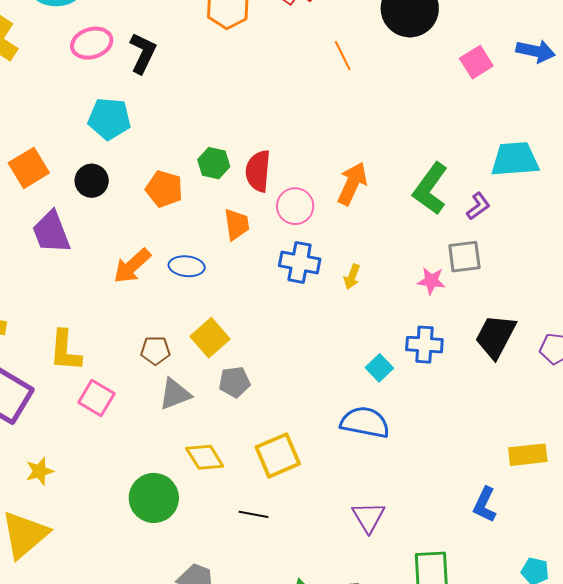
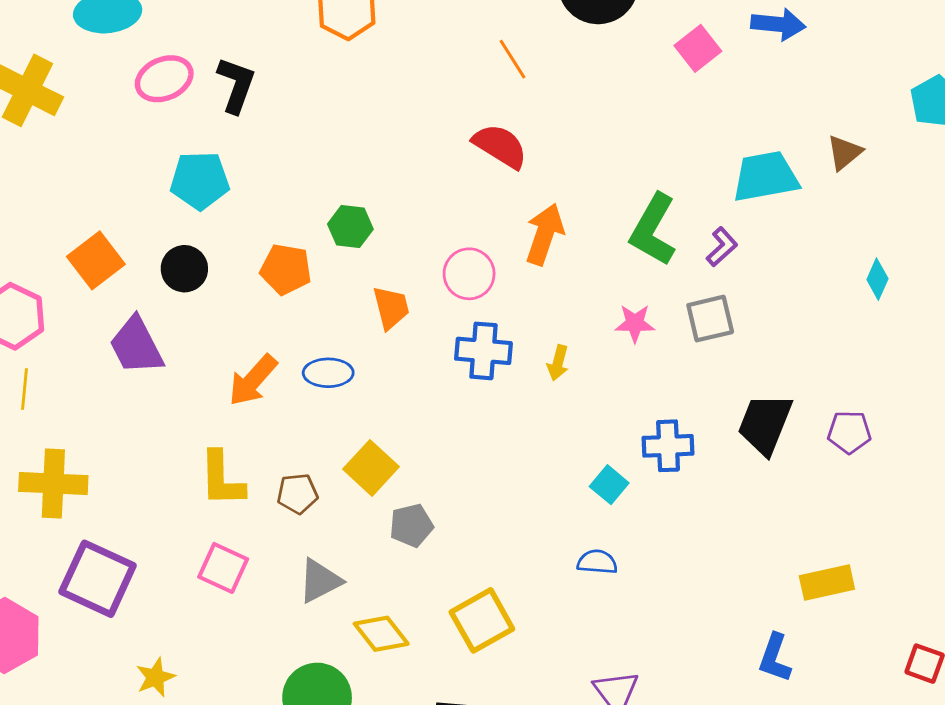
red semicircle: (258, 171) -> (500, 146), moved, turned 123
pink star: (431, 281) -> (635, 323), moved
yellow L-shape: (65, 351) -> (222, 479), moved
gray triangle: (175, 394) -> (320, 581), moved
blue semicircle: (365, 422) -> (597, 562), size x0.6

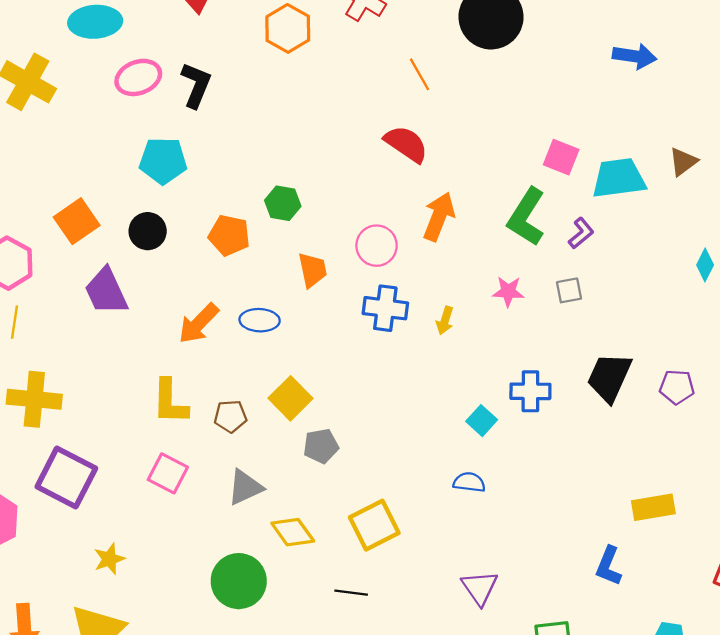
pink square: (698, 48) -> (561, 157), moved, turned -33
gray square: (710, 319) -> (569, 290), size x0.7

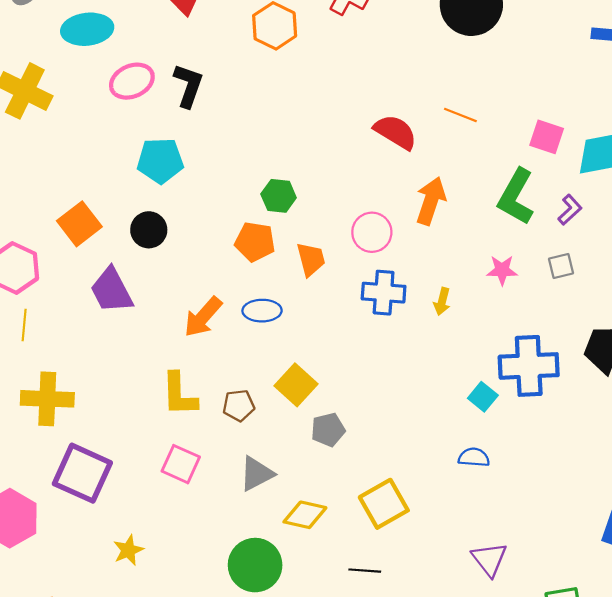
orange line: (419, 74) -> (460, 115), moved, turned -36
orange pentagon: (229, 235) -> (255, 242), moved
blue cross: (530, 391) -> (529, 366), size x1.5
yellow diamond: (293, 532) -> (305, 515), turned -39

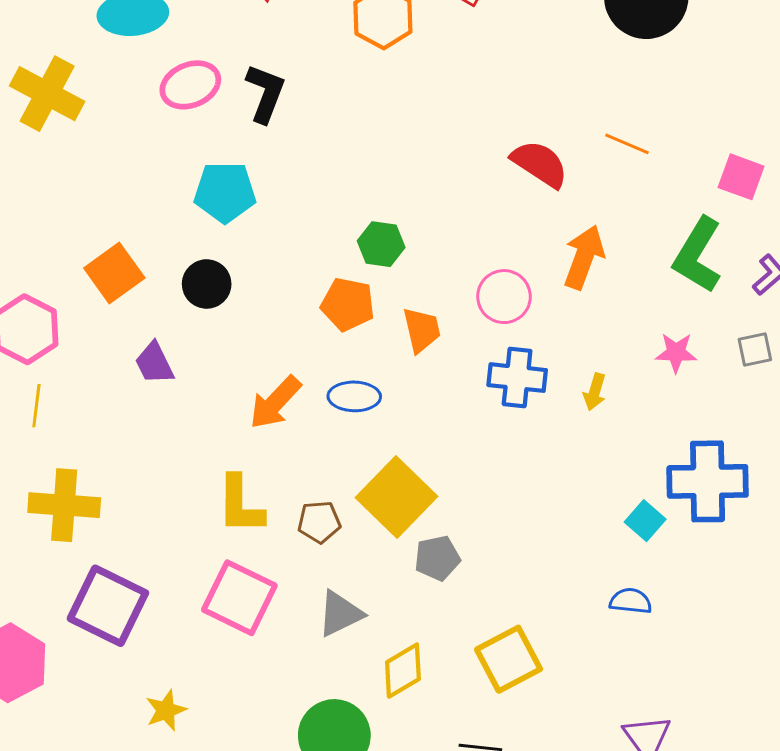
purple trapezoid: (112, 290) -> (154, 363), size x0.7
yellow square: (296, 385) -> (397, 497), size x1.4
pink square: (181, 464) -> (239, 598), size x1.4
yellow diamond: (305, 515) -> (403, 671), turned -45

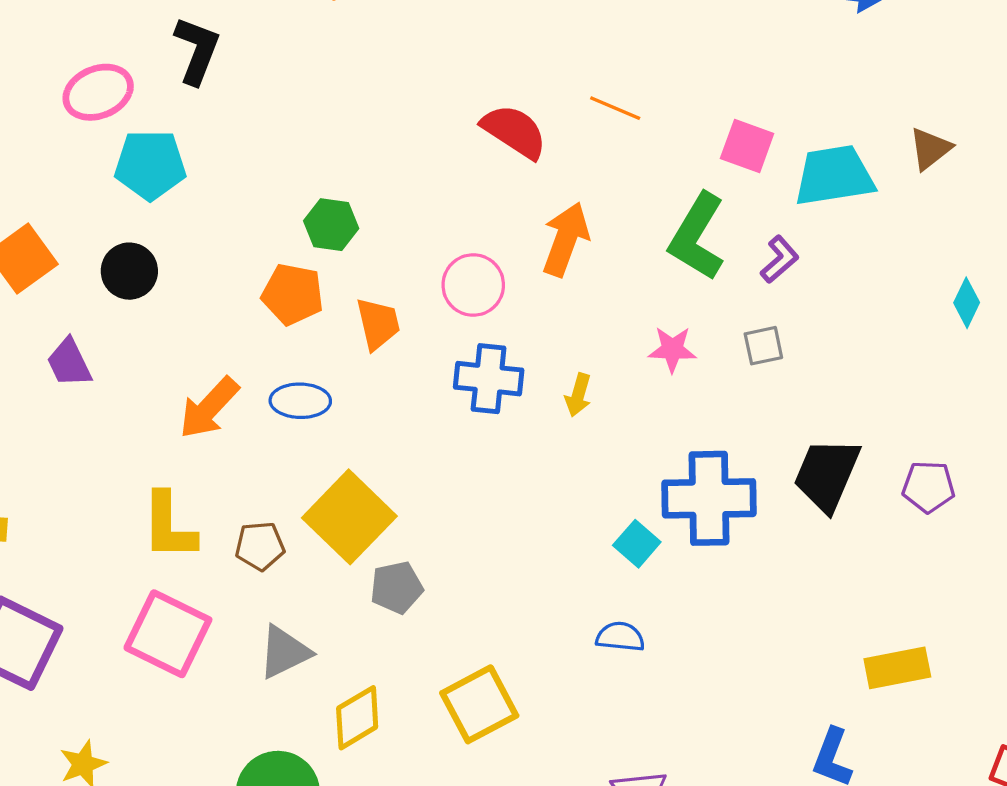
pink ellipse: (190, 85) -> (98, 92), moved

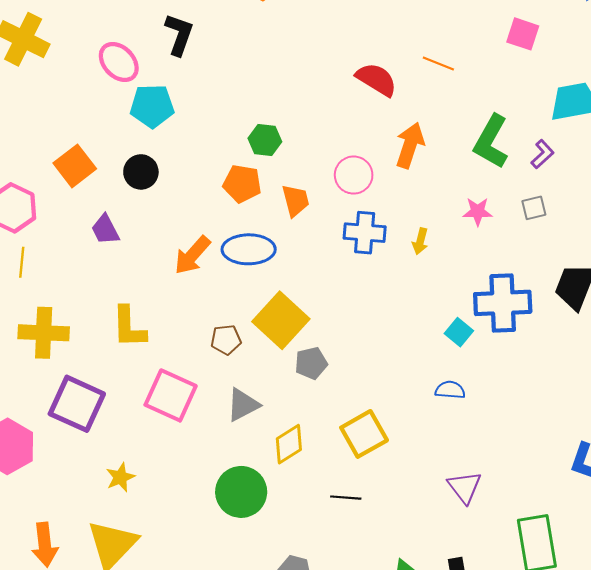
pink ellipse: (98, 92) -> (119, 62), turned 69
pink square: (747, 146) -> (523, 34), moved
blue ellipse: (300, 401) -> (249, 249), size x1.4
yellow L-shape: (169, 526) -> (129, 327), moved

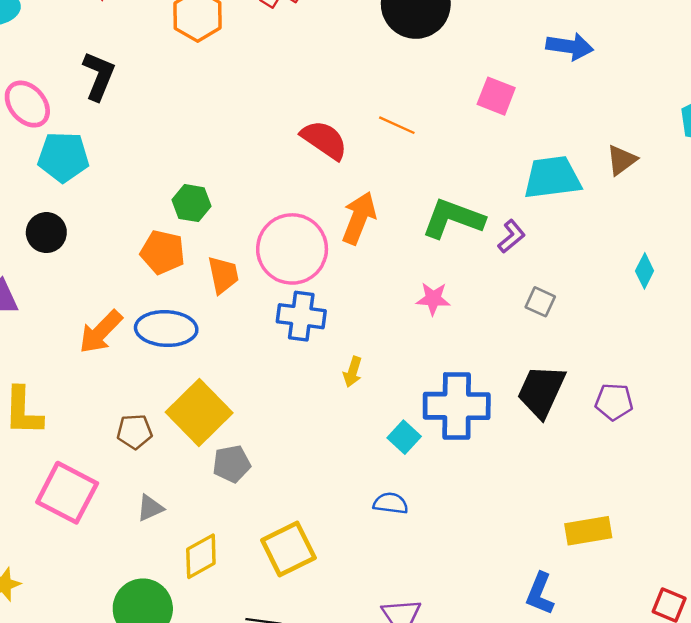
green L-shape: (491, 142) -> (453, 219), turned 78
pink circle: (354, 175) -> (292, 249), size x1.6
gray square: (534, 208) -> (540, 302), moved, turned 35
yellow arrow: (420, 241) -> (353, 372), moved
gray triangle: (243, 405) -> (150, 508), size x0.7

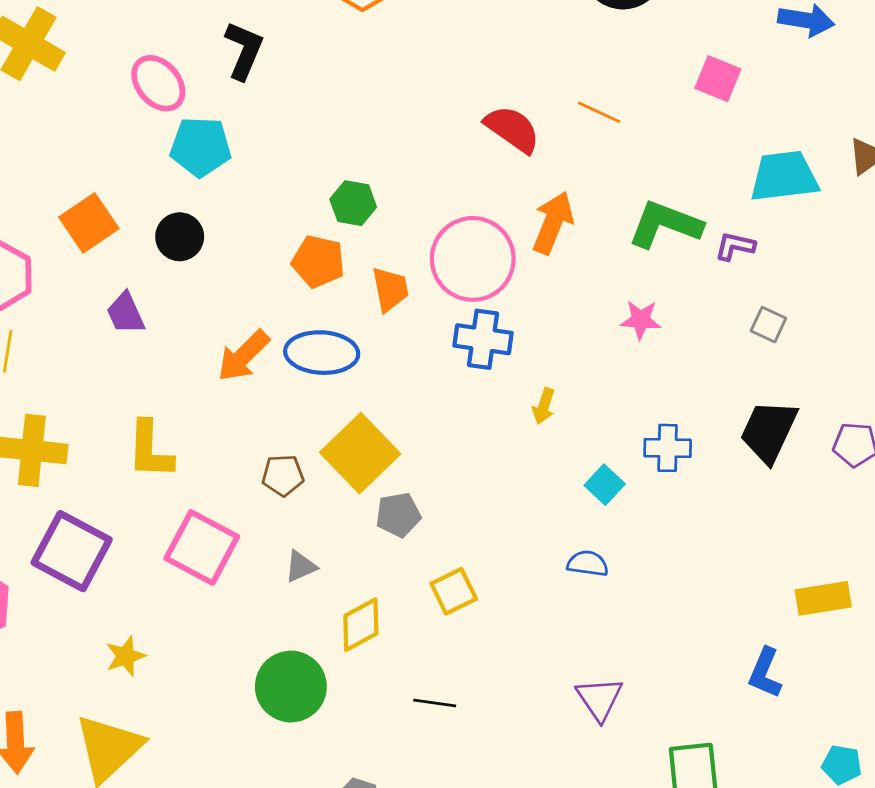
purple L-shape: (512, 236) -> (735, 246), turned -128
blue cross: (457, 406) -> (668, 448), size x0.6
yellow square: (288, 549) -> (454, 591), moved, size x0.7

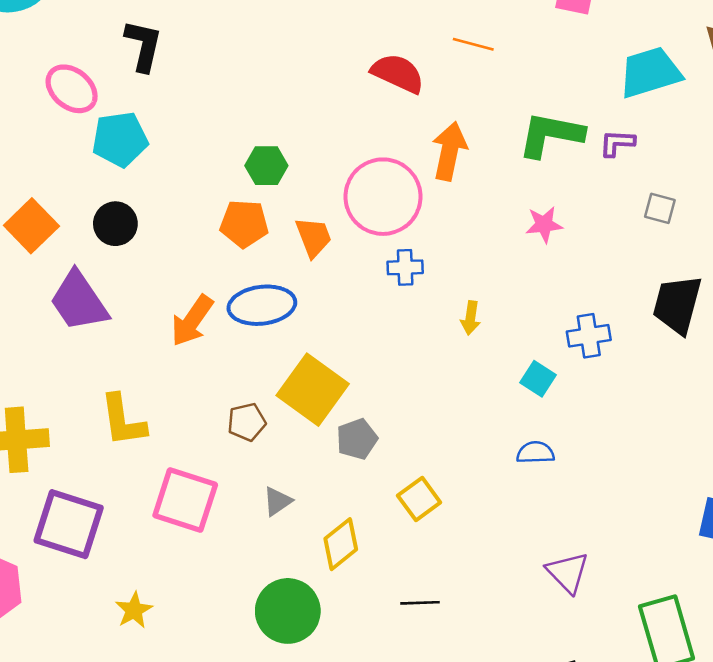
purple trapezoid: (126, 313) -> (79, 301), size x1.6
blue cross: (483, 339) -> (405, 267), size x0.7

